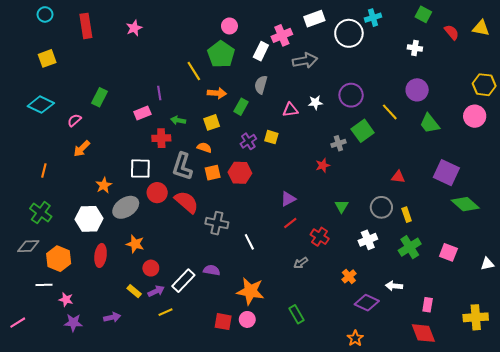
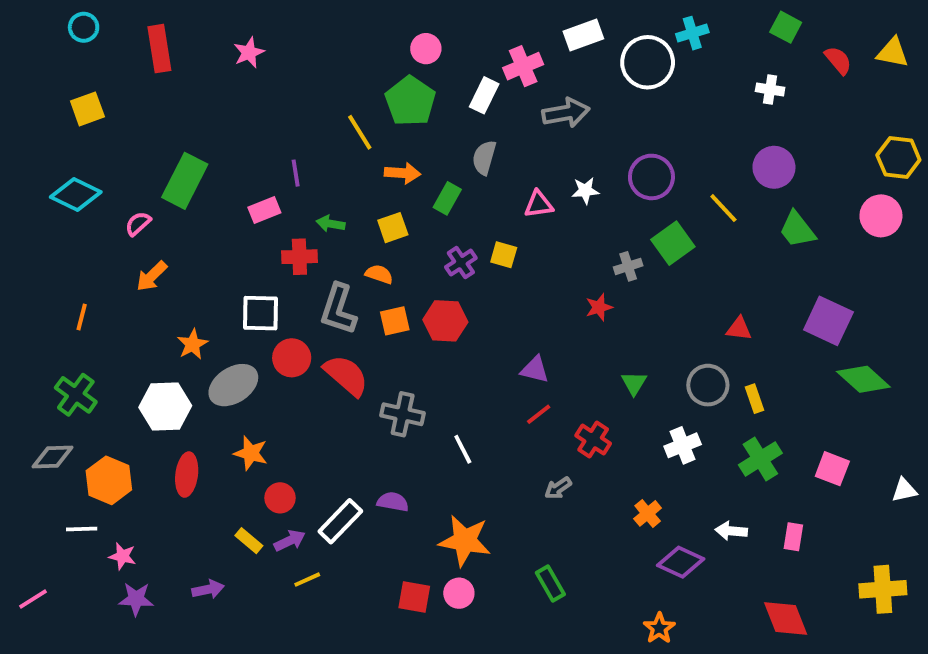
green rectangle: (99, 97) -> (185, 181), size x1.5
purple triangle: (288, 199) -> (535, 370), turned 42
pink rectangle: (428, 305) -> (793, 537), moved

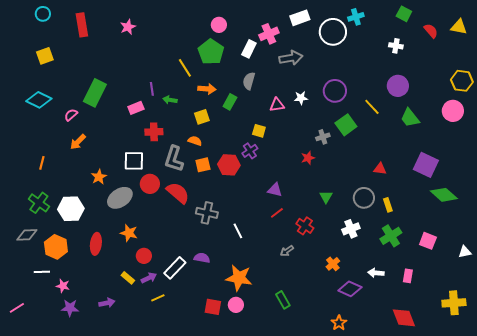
green arrow: (331, 224) -> (170, 100), moved
purple cross: (461, 263) -> (250, 151), moved
white hexagon: (165, 406) -> (71, 209), moved

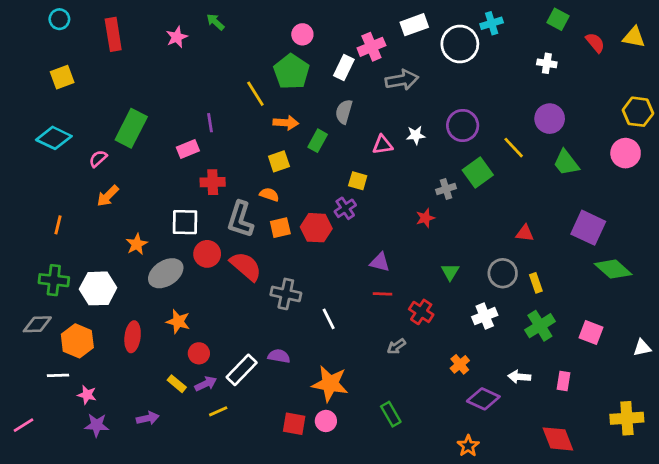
green arrow: (170, 100) -> (215, 22), moved, turned 32
green cross: (39, 203) -> (54, 280), turned -30
red line: (277, 213) -> (383, 294), turned 40

